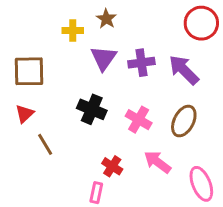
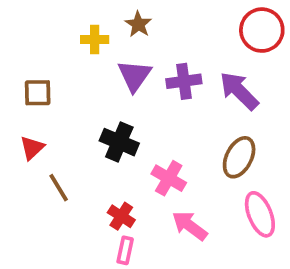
brown square: (29, 71) -> (38, 93), size x0.7
pink cross: (139, 120) -> (169, 178), moved
pink arrow: (158, 162) -> (190, 226), moved
red cross: (112, 166) -> (121, 216), moved
pink ellipse: (201, 184) -> (260, 214), moved

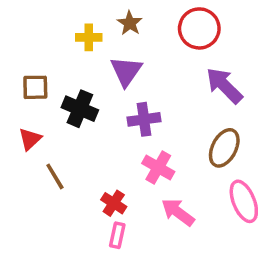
red circle: (262, 30) -> (199, 28), moved
purple cross: (184, 81) -> (144, 119), moved
black cross: (119, 142) -> (80, 109), moved

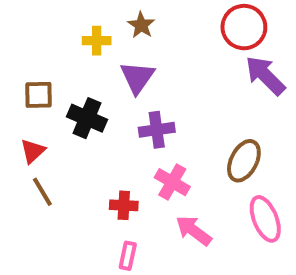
red circle: (199, 28) -> (244, 27), moved
purple arrow: (224, 86) -> (265, 75), moved
brown line: (55, 176) -> (42, 192), moved
red cross: (114, 203) -> (124, 205), moved, turned -30

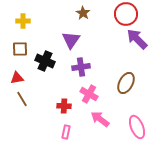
brown star: (141, 25) -> (83, 13), moved
yellow cross: (97, 41) -> (23, 21), moved
red triangle: (33, 151) -> (17, 78), turned 32
pink ellipse: (265, 219) -> (137, 127), moved

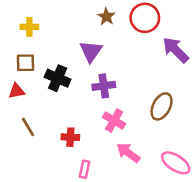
red circle: (126, 14) -> (145, 18), moved
red triangle: (17, 78) -> (17, 91), moved
red cross: (64, 106) -> (70, 137), moved
pink ellipse: (137, 127) -> (176, 163), turned -35

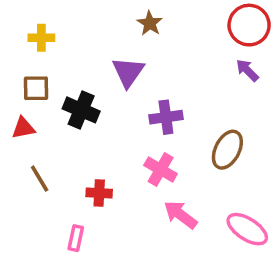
red circle: (145, 18) -> (249, 25), moved
purple arrow: (176, 50) -> (247, 70), size x0.6
purple cross: (104, 86) -> (166, 117), moved
pink rectangle: (85, 169) -> (76, 238), moved

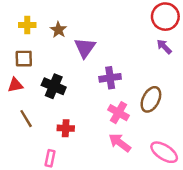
brown star: (150, 23) -> (58, 30), moved
black cross: (81, 110) -> (54, 86), moved
pink cross: (161, 170) -> (119, 113), moved

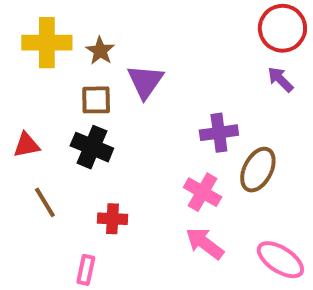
yellow cross: (27, 25) -> (47, 43), size x1.6
brown square: (24, 59) -> (96, 100), moved
purple cross: (110, 78) -> (219, 133), moved

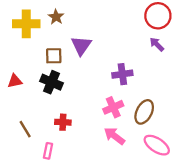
brown star: (100, 51) -> (56, 17), moved
brown ellipse: (258, 170) -> (144, 112), moved
pink cross: (203, 192) -> (113, 107), turned 36
brown line: (45, 202) -> (25, 129), moved

